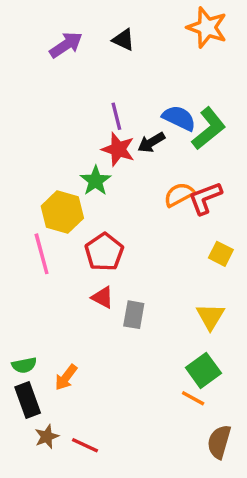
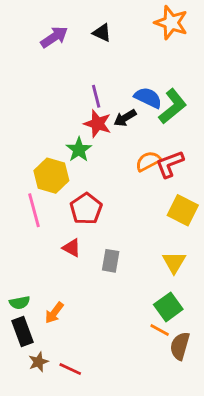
yellow square: (221, 254) -> (183, 210), size x1.5
red triangle: (102, 297) -> (72, 248), moved
brown semicircle: (219, 442) -> (180, 346), moved

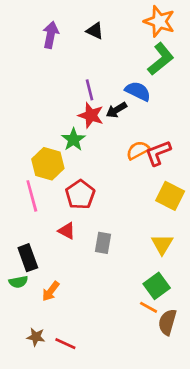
purple arrow: (54, 37) -> (51, 35), turned -45
green L-shape: (173, 106) -> (161, 59), moved
black rectangle: (23, 332) -> (28, 258), moved
brown star: (38, 362) -> (36, 337), turned 30

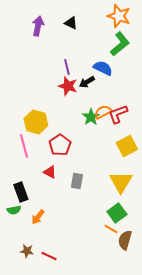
green star: (73, 140) -> (91, 117), moved
yellow square: (170, 196) -> (127, 146), turned 35
yellow triangle: (162, 244) -> (121, 182), size x1.4

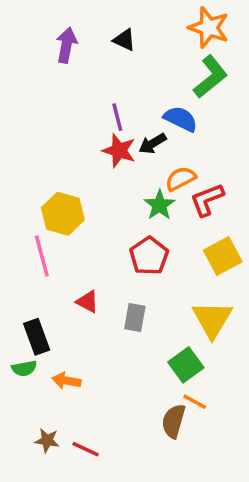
orange semicircle: (103, 112) -> (181, 179), moved
red pentagon: (60, 145) -> (149, 256), moved
green square: (117, 213) -> (186, 365), moved
orange arrow: (38, 217) -> (66, 381), turned 63
brown semicircle: (125, 240) -> (174, 421), moved

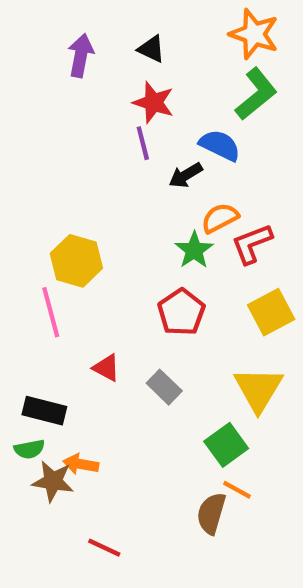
red star: (119, 151) -> (153, 102), moved
gray rectangle: (135, 317) -> (164, 387), turned -56
black rectangle: (37, 337) -> (44, 411), turned -56
brown star: (47, 440) -> (53, 481), moved, size x1.4

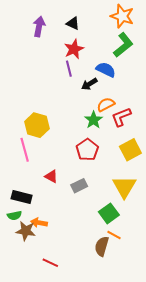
red star: (153, 102) -> (74, 49), turned 30
gray rectangle: (164, 387) -> (79, 186), turned -70

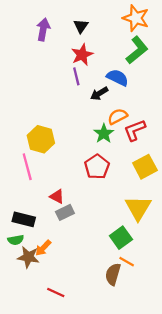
black triangle: (73, 23) -> (81, 26), turned 40
gray rectangle: (79, 186) -> (65, 212), moved
orange arrow: (39, 223) -> (43, 248), turned -56

